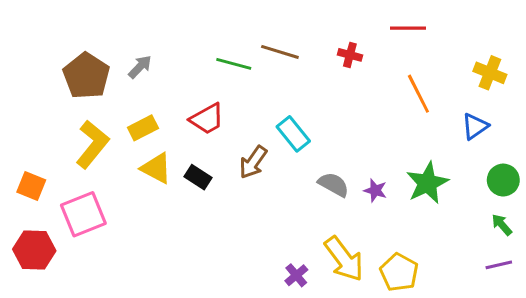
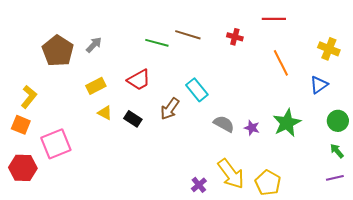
yellow L-shape: (92, 144) -> (29, 97), moved, size x0.7
yellow triangle: (156, 168) -> (105, 113), size x0.7

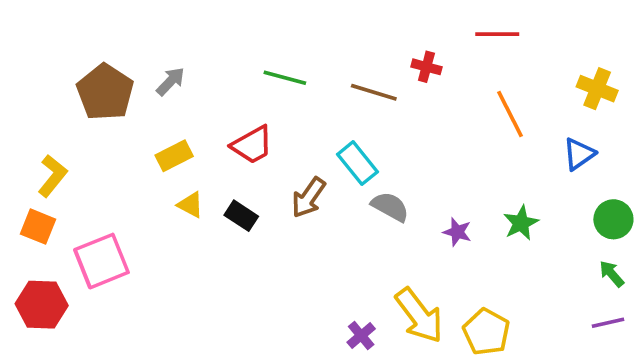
brown line: (188, 35) -> (374, 92), moved
green star: (287, 123) -> (521, 223), size x0.7
gray semicircle: (224, 124) -> (390, 207), moved

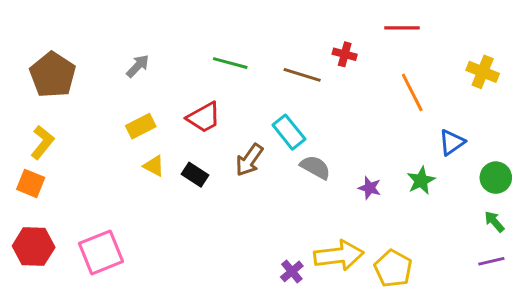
brown pentagon: (105, 92) -> (53, 75), moved
blue triangle: (579, 154) -> (452, 142), moved
pink square: (102, 261) -> (101, 252), moved
yellow arrow: (419, 316) -> (339, 255), turned -60

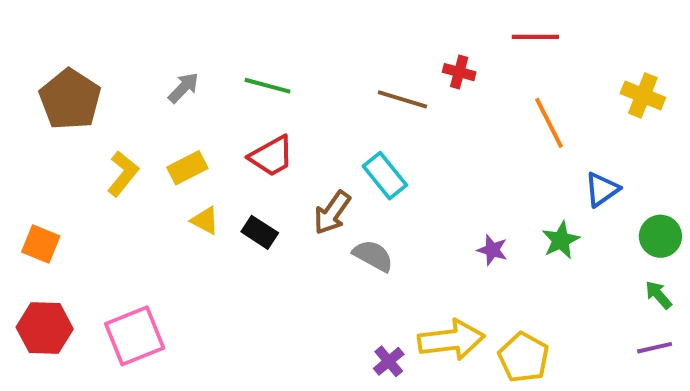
green line: (230, 63) -> (268, 86), moved
yellow L-shape: (42, 142) -> (123, 174), moved
gray semicircle: (315, 167) -> (373, 256), moved

